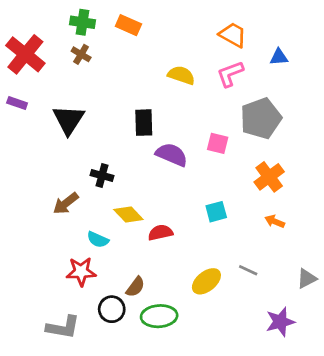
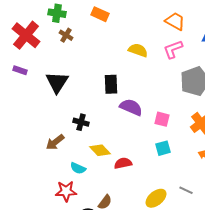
green cross: (82, 22) -> (57, 13), moved
pink square: (218, 143) -> (162, 119), moved

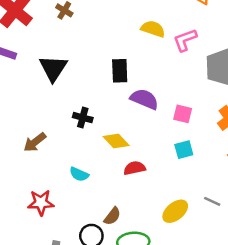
pink L-shape: (173, 49) -> (185, 40), moved
brown arrow: (55, 142) -> (35, 142), moved
yellow diamond: (100, 150) -> (116, 141), moved
red star: (66, 191) -> (41, 203), moved

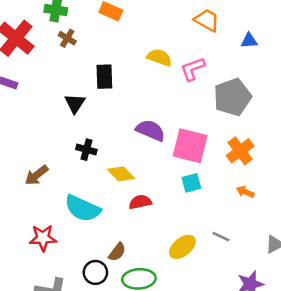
black triangle: (53, 68) -> (75, 103), moved, size x0.7
black rectangle: (120, 71) -> (104, 77), moved
pink square: (183, 114) -> (190, 146), size x1.8
cyan semicircle: (79, 174) -> (83, 208), size x1.8

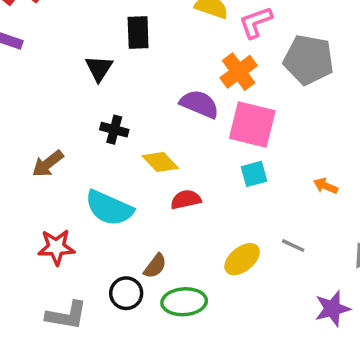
gray pentagon: (232, 97) -> (309, 60), turned 30
orange cross: (240, 151) -> (239, 72), moved

